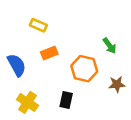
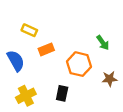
yellow rectangle: (38, 25) -> (29, 30), moved
yellow cross: (27, 102) -> (26, 96), turned 30

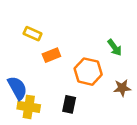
blue semicircle: (16, 61) -> (17, 88), moved
yellow cross: (26, 96) -> (29, 107), turned 36

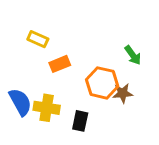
brown star: (122, 88) -> (123, 93), moved
yellow cross: (29, 107) -> (47, 108), moved

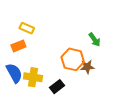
orange rectangle: (60, 64) -> (18, 46), moved
black rectangle: (80, 121) -> (57, 87), turned 40

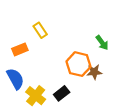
yellow rectangle: (27, 28) -> (40, 30), moved, turned 32
yellow cross: (33, 77) -> (36, 96), moved, turned 30

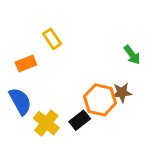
orange hexagon: (78, 64) -> (100, 100), moved

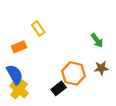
brown star: (122, 93) -> (101, 68), moved
yellow cross: (46, 123) -> (19, 89), moved

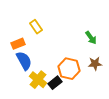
blue semicircle: (15, 75) -> (24, 61), moved
yellow cross: (19, 89) -> (38, 80), moved

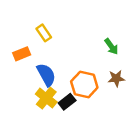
blue semicircle: (24, 61) -> (46, 75), moved

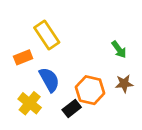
yellow rectangle: (44, 33) -> (47, 35), size x1.5
yellow cross: (46, 98) -> (30, 103), moved

